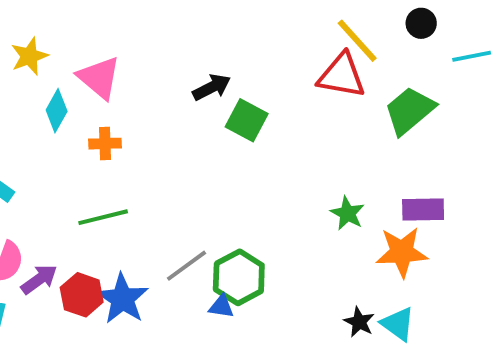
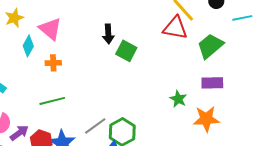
black arrow: (212, 87) -> (108, 34), turned 114
purple rectangle: (423, 209) -> (212, 83), moved

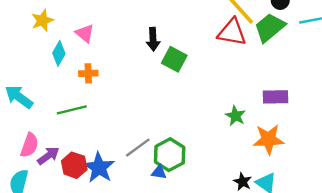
pink triangle: (50, 29) -> (85, 33), size x0.7
green trapezoid: (210, 46) -> (270, 27), moved
green line: (52, 101) -> (72, 110), moved

